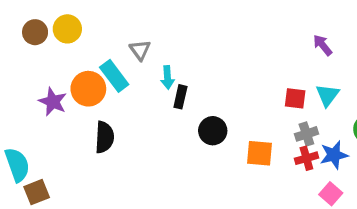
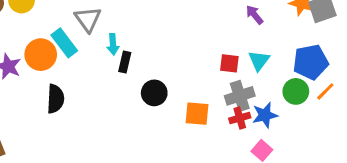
gray triangle: (140, 50) -> (88, 19), size x1.4
gray cross: (306, 134) -> (240, 96), size x1.4

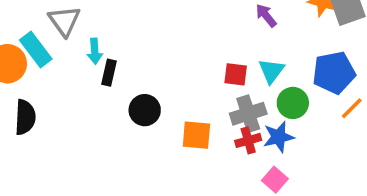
green circle: (296, 91) -> (293, 103), moved

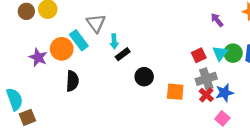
black rectangle: (109, 73) -> (123, 54), turned 40
red square: (236, 74) -> (199, 55), turned -32
green circle: (293, 103) -> (233, 53), moved
red cross: (248, 140) -> (206, 95), turned -32

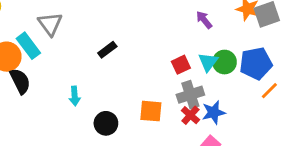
cyan arrow: (114, 41) -> (75, 96), moved
black rectangle: (123, 54) -> (107, 50), moved
black circle: (144, 77) -> (106, 123), moved
black semicircle: (72, 81) -> (20, 81), moved, turned -30

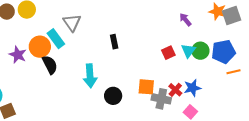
black rectangle: (107, 50) -> (114, 42), turned -64
orange line: (269, 91) -> (234, 72), turned 32
gray cross: (190, 95) -> (161, 99), moved, turned 30
cyan arrow: (75, 96) -> (90, 76), size x1.6

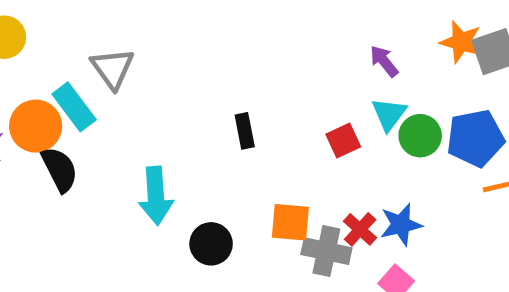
black rectangle: (114, 42) -> (245, 131), moved
cyan triangle: (188, 51) -> (389, 114), moved

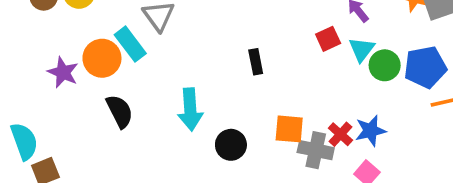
red square: (343, 140) -> (328, 39), moved
black semicircle: (60, 169) -> (120, 111), moved

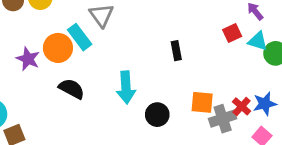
cyan triangle: (362, 49) -> (258, 41), turned -50
black semicircle: (120, 111) -> (72, 89), turned -35
gray cross: (316, 150) -> (223, 119), turned -30

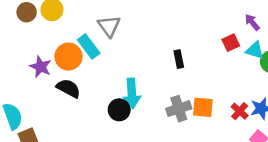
black semicircle: (72, 89) -> (68, 88), moved
black circle: (157, 115) -> (119, 110), moved
gray cross: (223, 119) -> (179, 109), moved

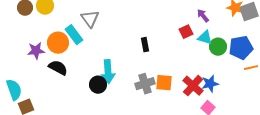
purple star: (41, 67) -> (36, 51), turned -30
red cross: (240, 111) -> (193, 86), size x1.5

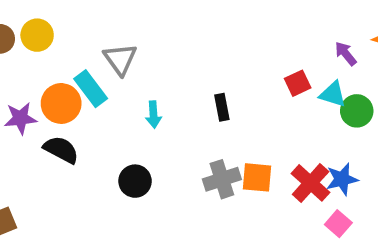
purple arrow: (203, 16) -> (346, 54), moved
cyan arrow: (108, 72) -> (153, 115), moved, size x0.6

